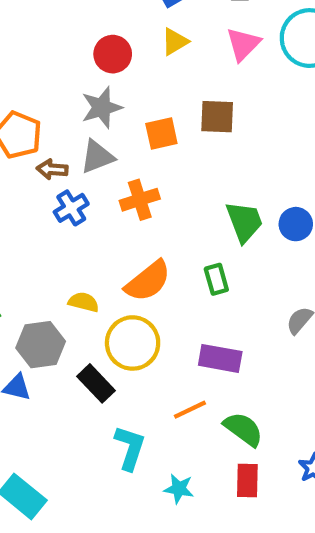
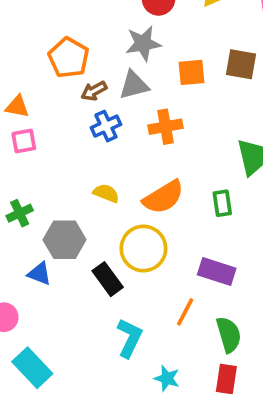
brown arrow: (52, 169) -> (94, 91), turned -40
yellow semicircle: (84, 302) -> (106, 193), moved
orange line: (190, 410) -> (185, 312), turned -44
green semicircle: (243, 429) -> (229, 335), turned 30

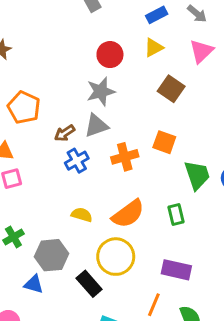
orange pentagon: (69, 58) -> (24, 107), moved
brown square: (241, 64) -> (171, 89), moved, turned 30
orange square: (191, 72) -> (164, 142), moved, turned 30

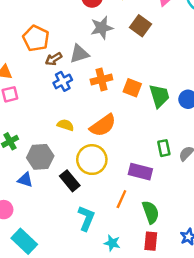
gray star: (101, 91) -> (102, 28), moved
orange pentagon: (24, 107) -> (36, 38), moved
orange square: (164, 142) -> (132, 88), moved
green rectangle: (176, 214) -> (164, 148), moved

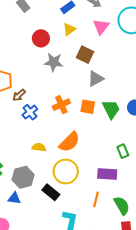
gray star: (102, 28) -> (54, 62), turned 30
gray triangle: (79, 54) -> (96, 79), moved

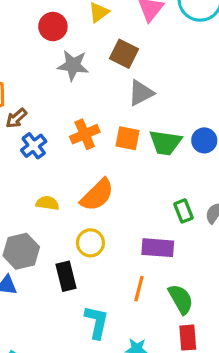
green trapezoid: (111, 109) -> (165, 143), turned 125
yellow circle: (66, 172) -> (90, 243), size x0.7
black rectangle: (51, 192) -> (66, 276), turned 36

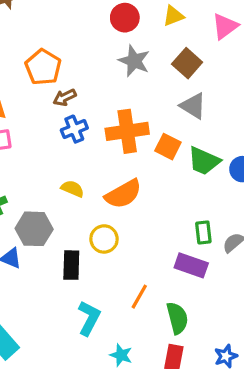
gray triangle: (141, 93) -> (193, 106), turned 44
orange cross: (85, 134) -> (127, 131), size x1.4
purple rectangle: (158, 248) -> (191, 265), moved

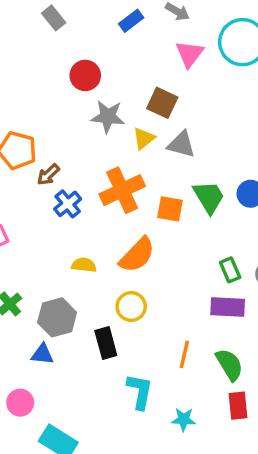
yellow triangle: (173, 16) -> (144, 138), moved
orange square: (168, 147) -> (170, 209), moved
green trapezoid: (204, 161) -> (209, 197), turned -128

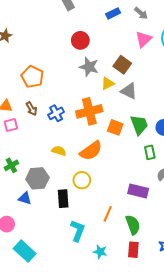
brown arrow: (48, 175) -> (32, 109), moved, turned -88
green rectangle: (230, 270) -> (150, 152), moved

